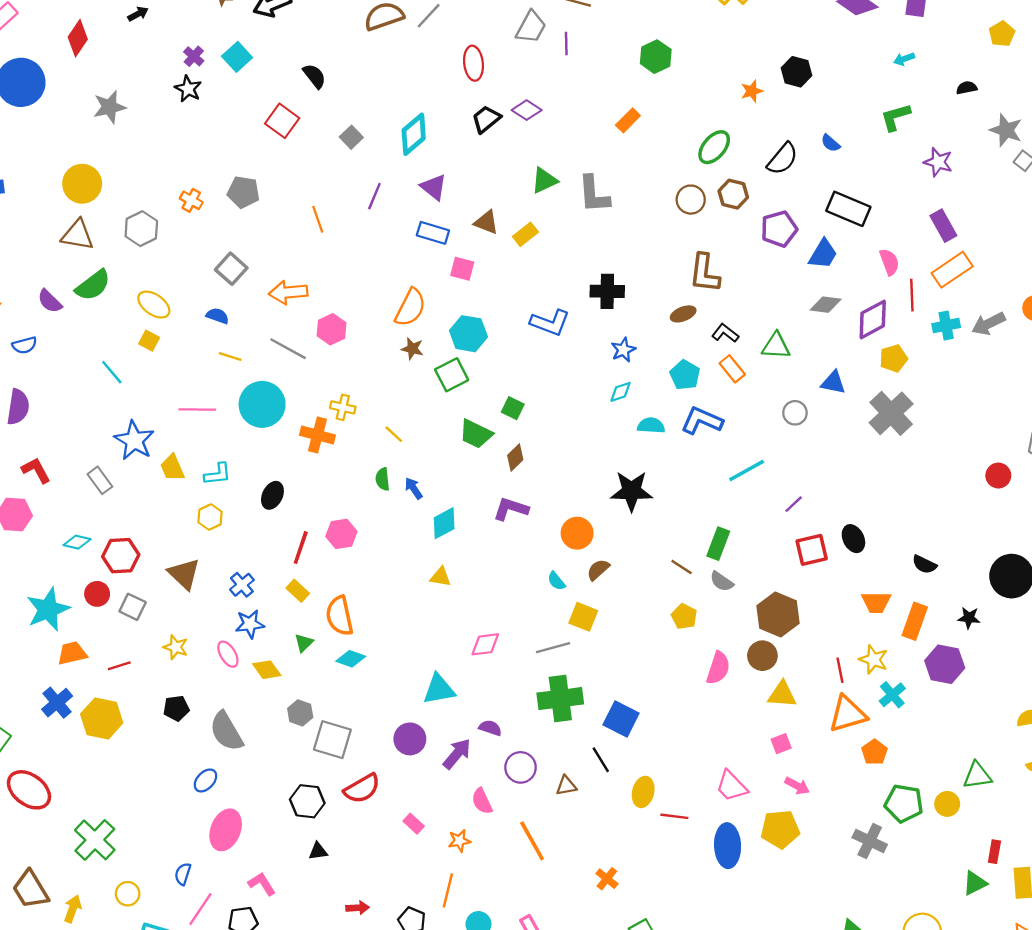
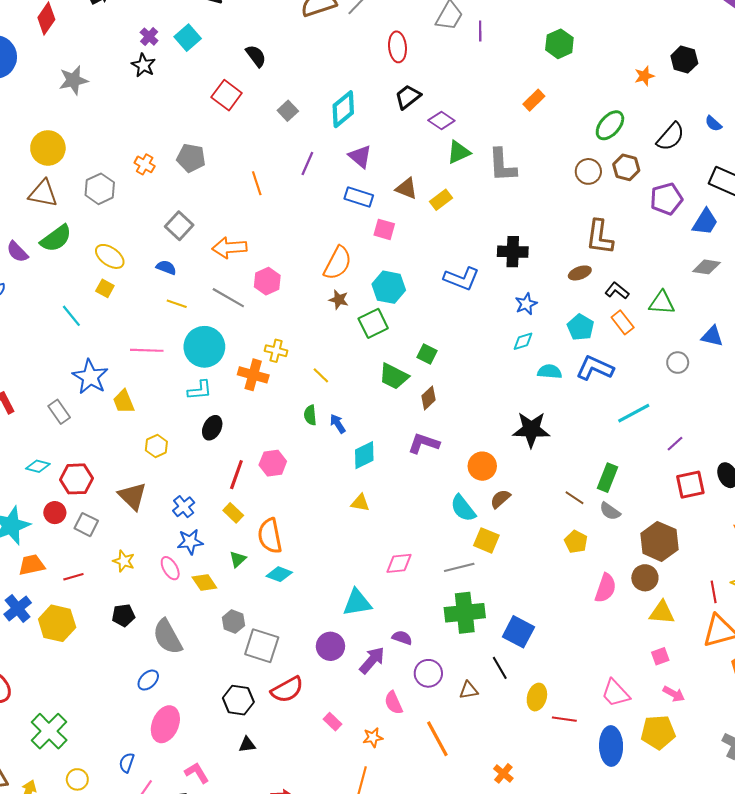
purple diamond: (527, 110) -> (441, 121), moved
cyan L-shape: (218, 474) -> (200, 390), moved
cyan semicircle: (556, 581) -> (463, 508), size x1.6

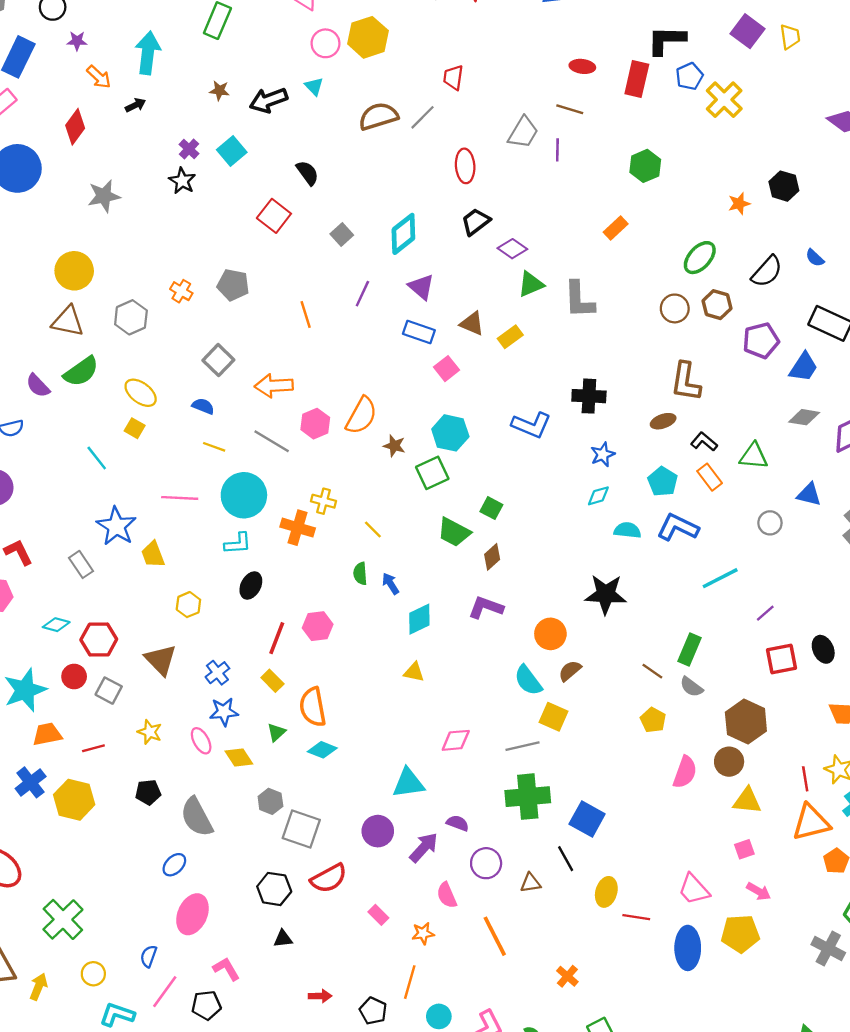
pink square: (384, 229) -> (446, 369), turned 35
orange semicircle: (338, 263) -> (361, 416), moved

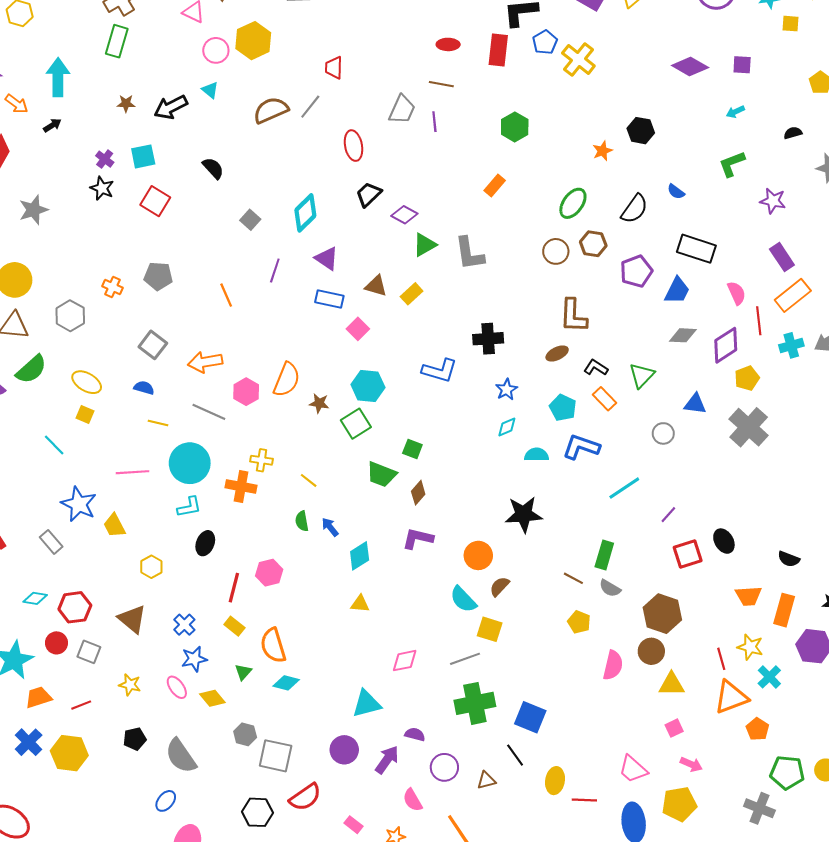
cyan square: (232, 151) -> (143, 156), turned 35
red square: (274, 216) -> (155, 201), moved
green triangle: (754, 456) -> (642, 375), turned -44

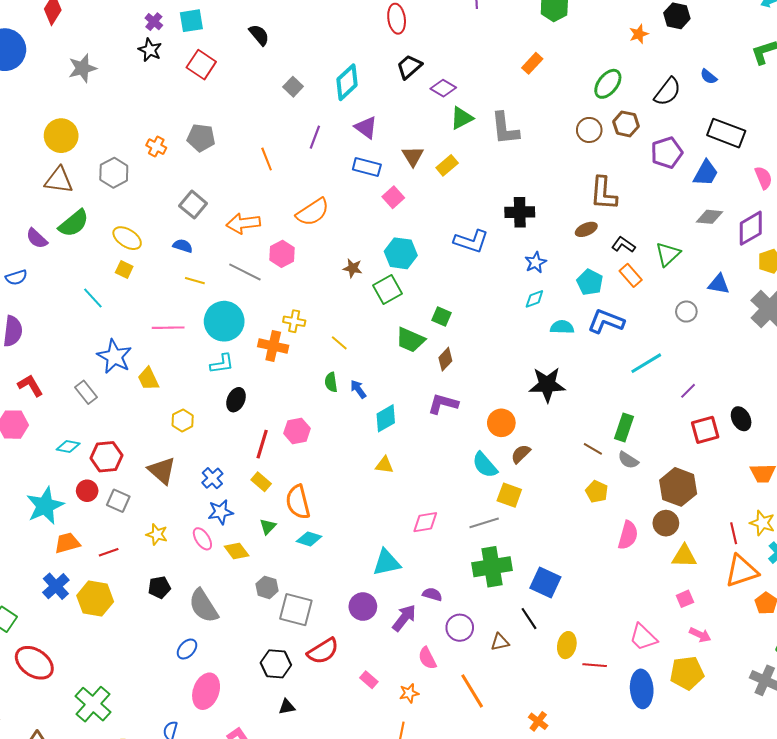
brown triangle: (376, 286) -> (413, 156), turned 40
orange semicircle: (287, 380) -> (313, 212), moved, turned 32

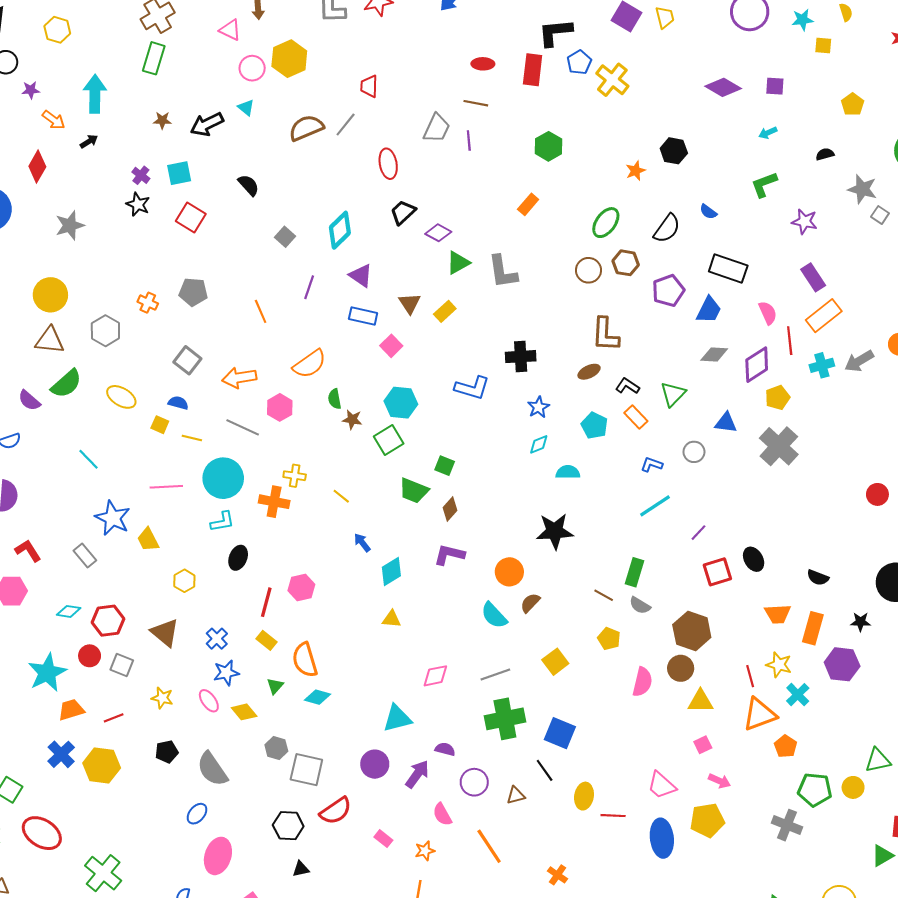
yellow square: (124, 269) -> (160, 425), moved
blue L-shape: (606, 321) -> (652, 465), moved, size x0.6
green semicircle: (331, 382) -> (335, 399), moved
yellow square: (509, 495) -> (555, 662), moved, turned 35

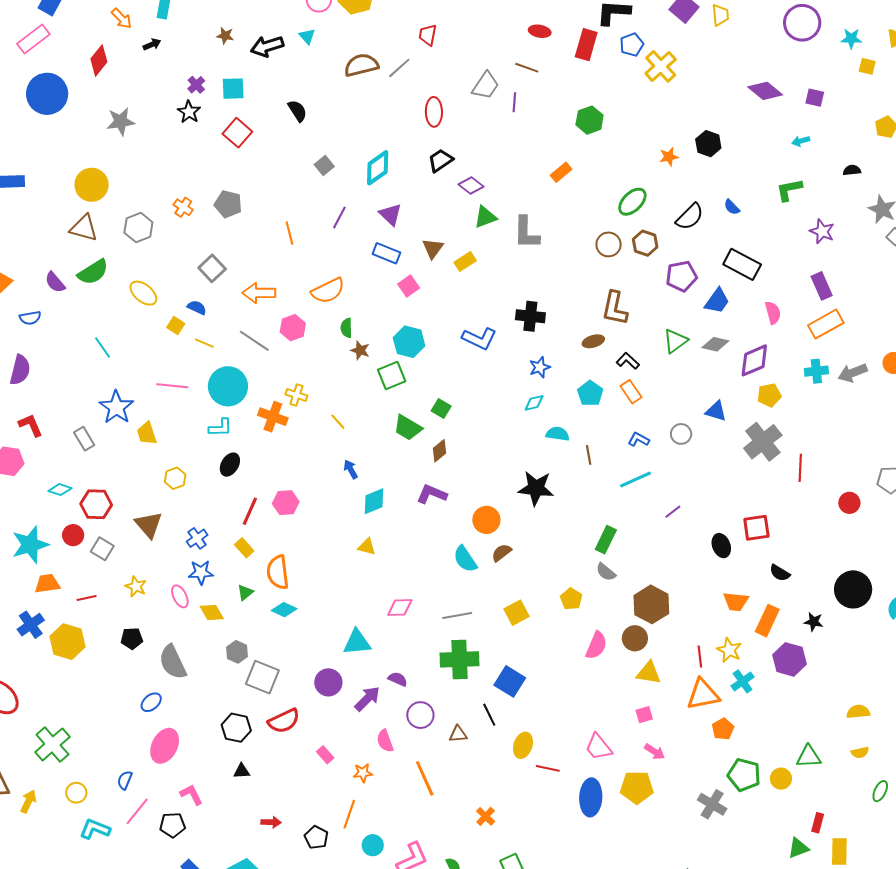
red line: (790, 341) -> (800, 468), moved
green triangle: (673, 394) -> (675, 341), moved
red square: (717, 572) -> (756, 528), moved
brown line: (604, 595) -> (589, 455), moved, turned 42

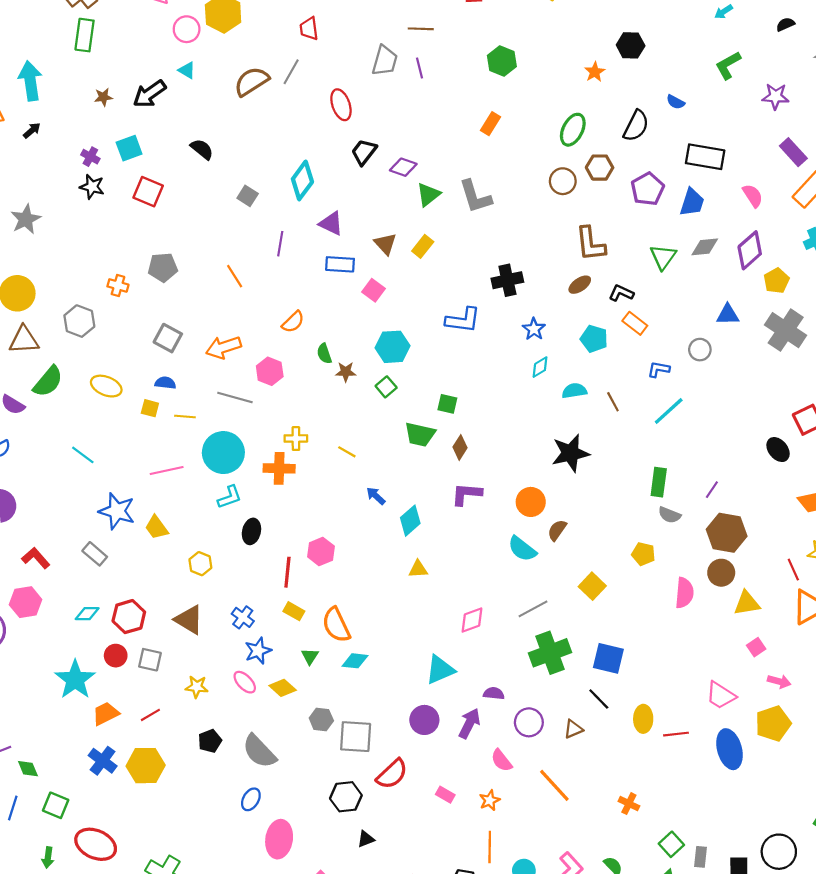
orange semicircle: (328, 291) -> (293, 322), size x0.7
green square: (392, 375) -> (386, 387), size x0.7
purple line: (673, 512) -> (712, 490), moved

